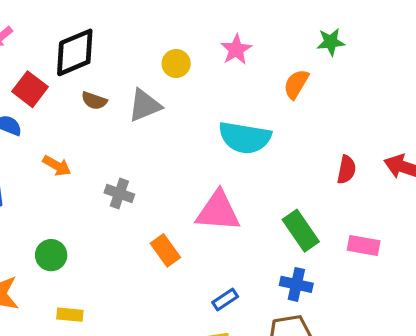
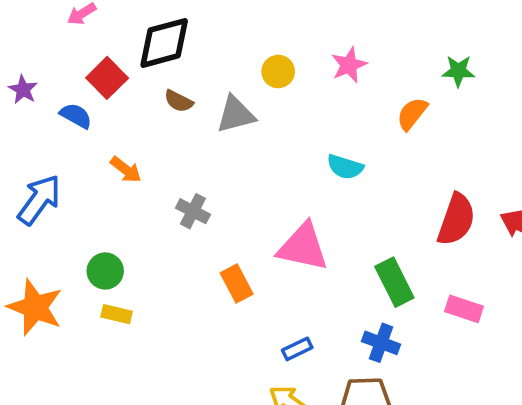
cyan semicircle: (245, 138) -> (345, 167), size x0.6
red semicircle: (346, 170) -> (456, 219), size x1.6
yellow rectangle: (70, 315) -> (117, 314), moved

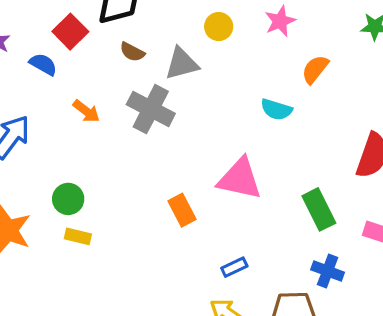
orange semicircle: (412, 114) -> (315, 69), moved
gray cross: (193, 211) -> (151, 109), moved, size x1.6
blue cross: (381, 343) -> (328, 271), moved

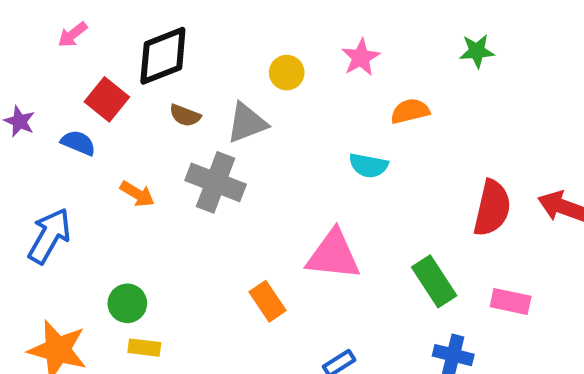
orange semicircle: (315, 69) -> (410, 111), turned 44

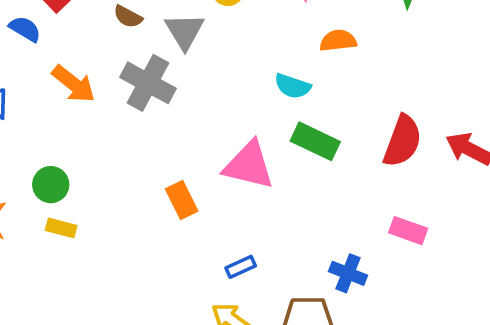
gray triangle: (247, 123) -> (185, 31), turned -48
orange arrow: (137, 194) -> (74, 84), size x1.4
green rectangle: (434, 281) -> (315, 141), moved, turned -39

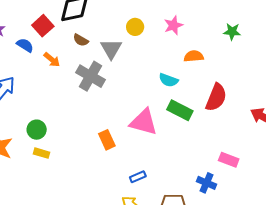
orange arrow: (74, 84) -> (52, 60), moved, size x0.7
red semicircle: (402, 141) -> (216, 97), moved
blue cross: (348, 273) -> (207, 183), moved

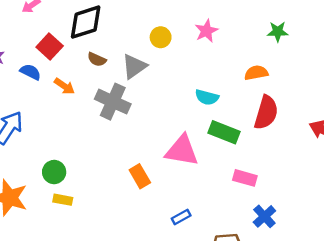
gray triangle: (111, 49) -> (134, 66), turned 30
orange semicircle: (194, 56) -> (256, 73), moved
pink rectangle: (229, 160) -> (245, 178), moved
blue cross: (207, 183) -> (264, 216), turned 30

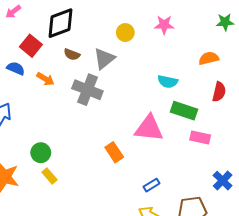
pink star: (206, 31) -> (164, 25), turned 30
red semicircle: (266, 113) -> (219, 92), size x0.7
pink rectangle: (245, 178) -> (200, 137), moved
yellow rectangle: (63, 200) -> (49, 176), turned 42

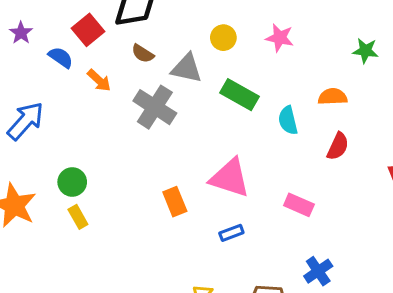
gray triangle: (104, 59) -> (187, 68), turned 40
cyan semicircle: (168, 82) -> (288, 120), moved, turned 54
green rectangle: (184, 111) -> (239, 95), moved
blue rectangle: (151, 185) -> (231, 233), moved

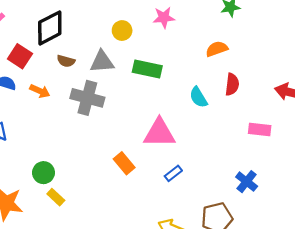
cyan semicircle: (288, 120) -> (198, 97), moved
pink rectangle: (299, 205) -> (260, 130), moved

